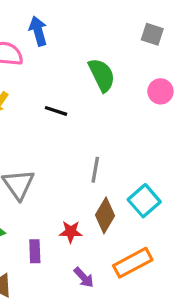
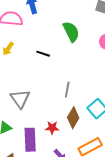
purple rectangle: (35, 251) -> (30, 140), size x1.6

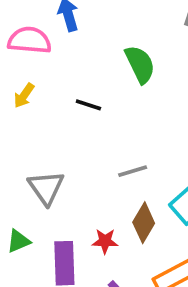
gray line: (67, 90) -> (133, 171), turned 63

